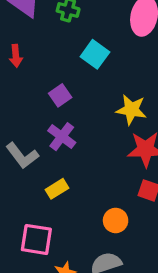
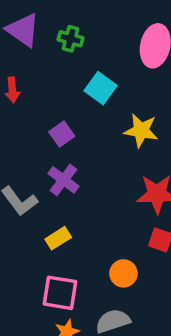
yellow star: (131, 110) -> (141, 131), moved
pink square: (36, 239) -> (60, 293), moved

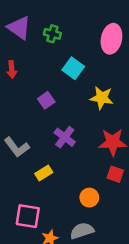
purple cross: (63, 180) -> (65, 137), moved
pink square: (60, 293) -> (28, 216), moved

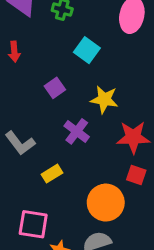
yellow star: (102, 98) -> (104, 100), moved
orange circle: (89, 198) -> (106, 203), size x1.6

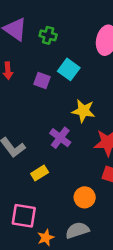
purple square: (55, 88) -> (42, 80), moved, turned -35
orange circle: (106, 203) -> (85, 197), size x0.7

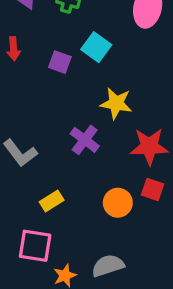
yellow rectangle: (40, 173) -> (52, 201), moved
orange circle: (85, 197) -> (118, 203), moved

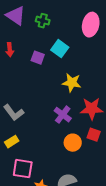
purple cross: (85, 140) -> (63, 115), moved
yellow rectangle: (52, 201) -> (12, 142), moved

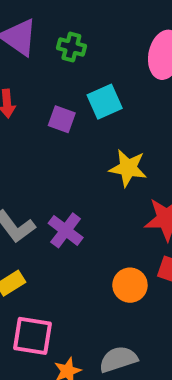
cyan square: (60, 49) -> (105, 102), turned 30
purple cross: (63, 115) -> (66, 230), moved

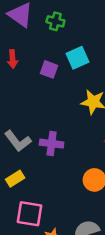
purple cross: (66, 230) -> (52, 144), turned -30

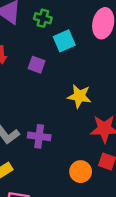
cyan square: (78, 58) -> (64, 41), moved

